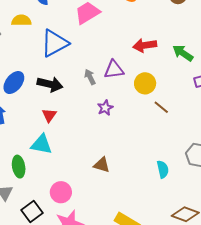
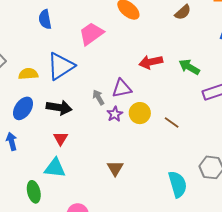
yellow semicircle: (21, 20) -> (28, 74), moved
yellow circle: (145, 83) -> (140, 113), moved
purple star: (105, 108) -> (115, 114), moved
brown triangle: (102, 165) -> (115, 168), moved, turned 48
cyan semicircle: (163, 169) -> (178, 184), size x1.5

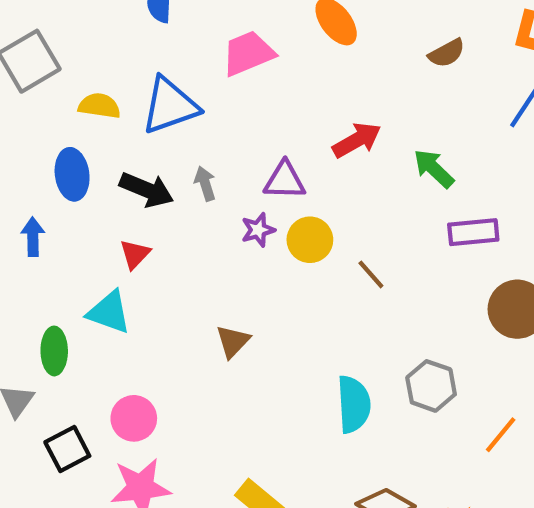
red arrow: (151, 62) -> (357, 140), turned 150
gray arrow: (98, 97) -> (205, 184), moved
blue ellipse: (23, 108) -> (72, 174), turned -55

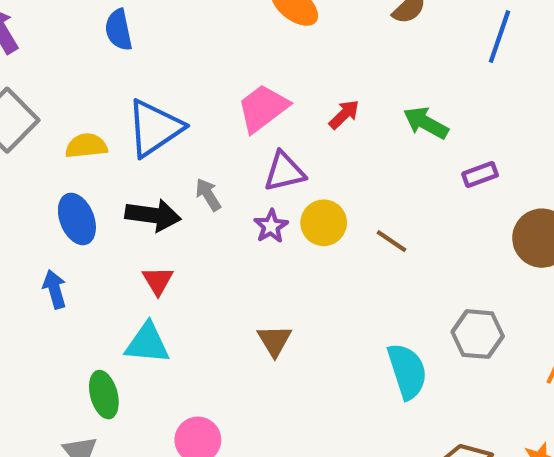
pink trapezoid: (248, 53) -> (263, 108), moved
red arrow: (357, 140) -> (344, 114), size x0.7
purple rectangle: (473, 232) -> (480, 175), size x0.7

